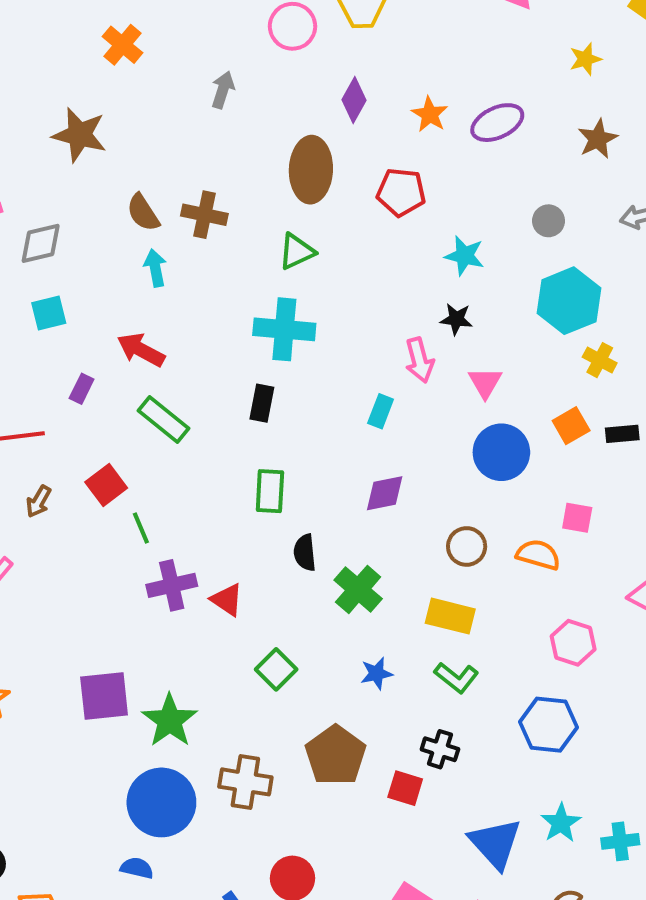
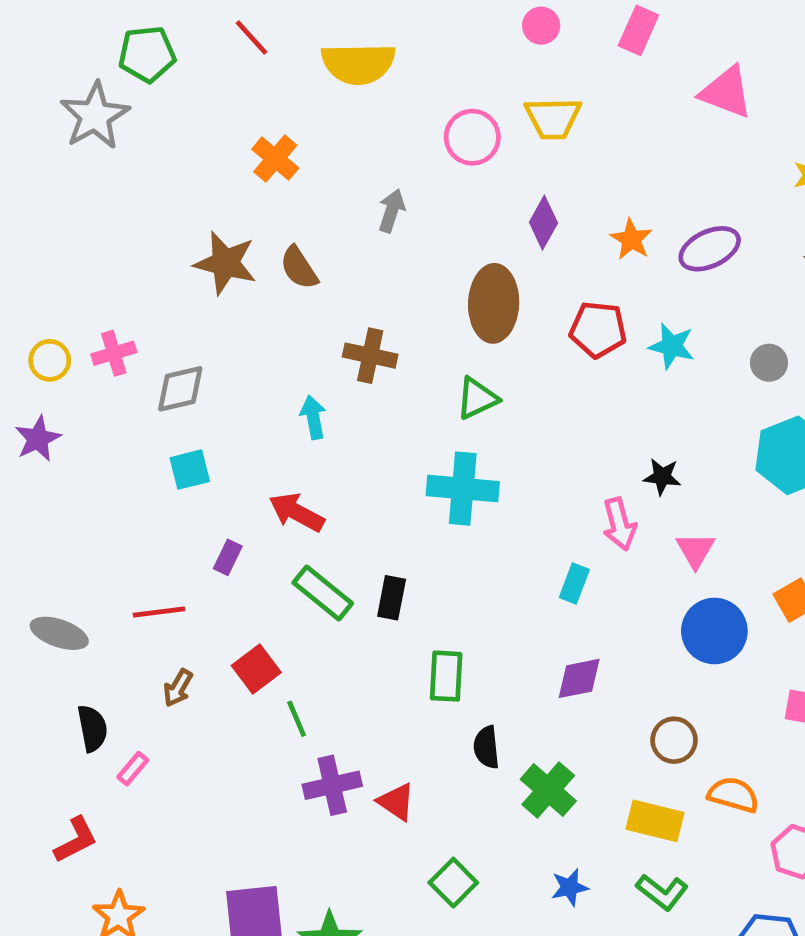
brown semicircle: (143, 213) -> (299, 268), moved
cyan star: (465, 256) -> (672, 346), moved
black rectangle: (262, 403) -> (392, 598), moved
orange semicircle: (538, 555) -> (733, 795), moved

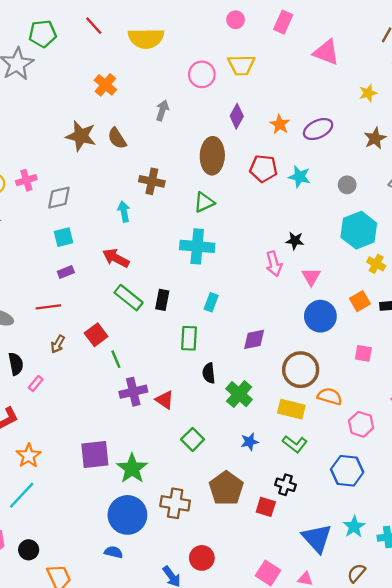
purple rectangle: (228, 557) -> (66, 272), moved, turned 42
cyan rectangle: (574, 583) -> (211, 302), moved
brown circle: (674, 740) -> (301, 370), size x1.6

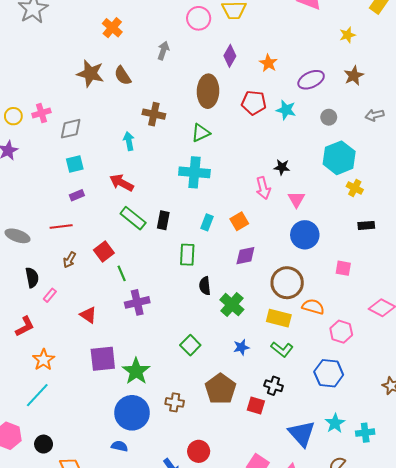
purple ellipse: (318, 129) -> (311, 80), moved
orange square: (360, 301) -> (239, 221), moved
red triangle: (165, 400) -> (88, 315), moved
brown cross: (175, 503) -> (175, 402), size x0.7

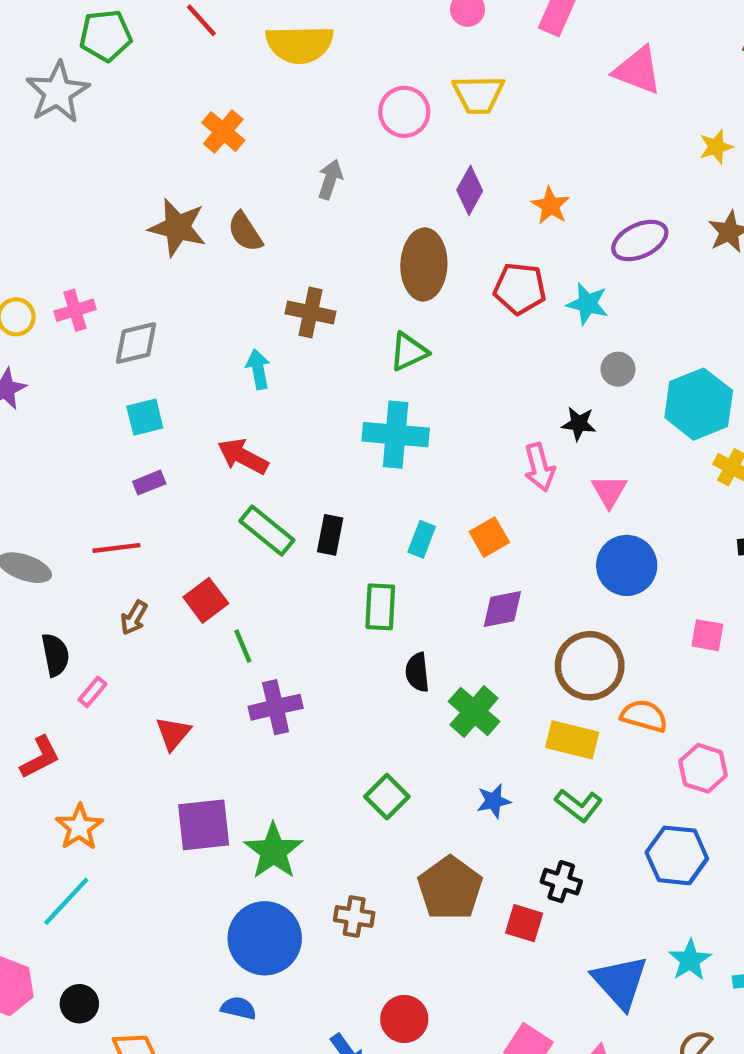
gray circle: (329, 117) -> (618, 369), moved
red triangle: (88, 315) -> (173, 733), turned 36

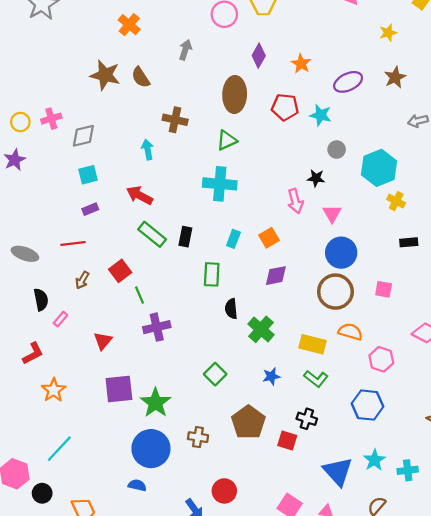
brown circle: (590, 666) -> (335, 292), moved
cyan line: (66, 901) -> (59, 449), moved
black circle: (79, 1004) -> (42, 493), moved

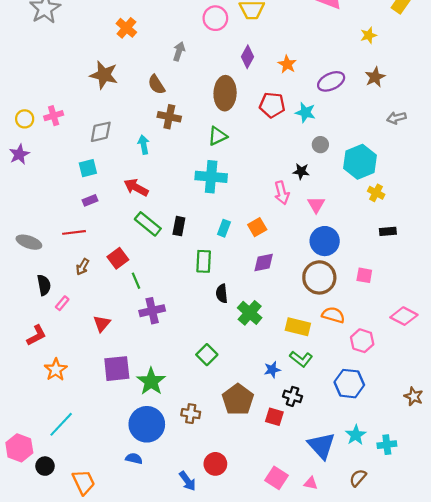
brown semicircle: (141, 77) -> (156, 85), moved
gray diamond: (83, 136) -> (101, 132), moved
blue star: (271, 376) -> (272, 370), moved

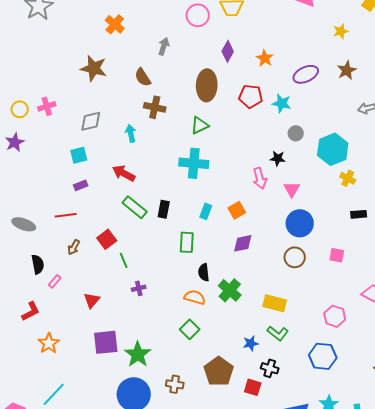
brown circle: (319, 277) -> (295, 257), size x0.7
purple cross: (152, 311) -> (139, 288), size x0.6
orange semicircle: (333, 315) -> (195, 297), moved

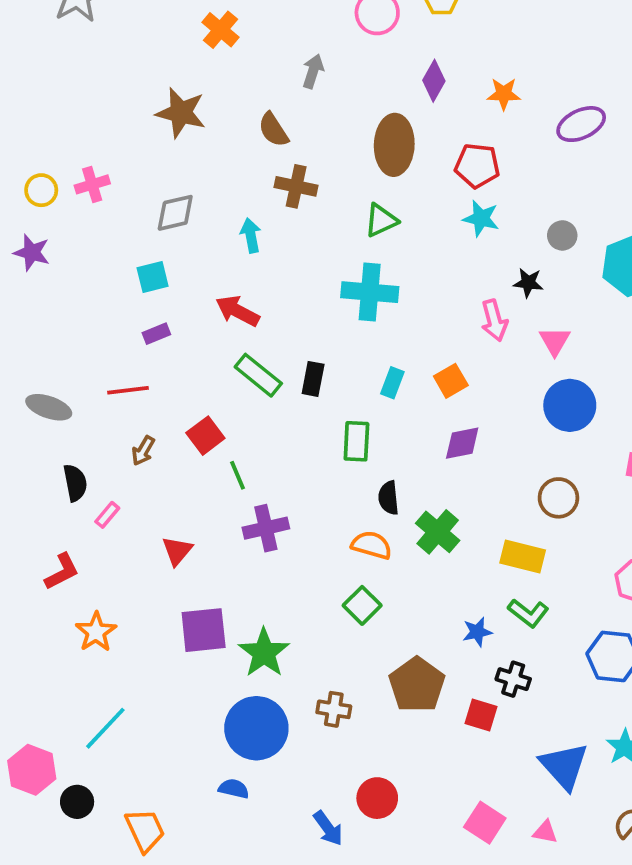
orange star: (265, 58) -> (504, 94), turned -30
cyan star: (282, 103) -> (481, 218), moved
purple star: (15, 142) -> (32, 252), turned -30
brown circle: (295, 257) -> (558, 498), moved
purple cross: (139, 288) -> (266, 528), size x1.6

